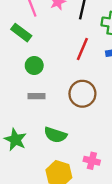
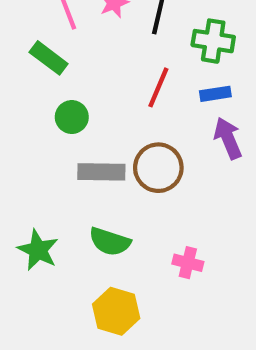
gray rectangle: (37, 96) -> (101, 172), moved, size x1.5
pink cross: (92, 161) -> (188, 263), moved

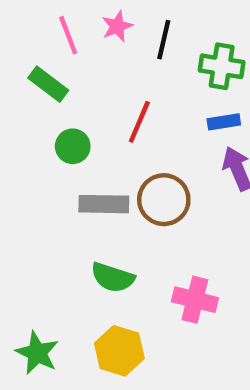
red line: (158, 87) -> (139, 122), moved
green star: (38, 250) -> (37, 353), moved
pink cross: (188, 263) -> (195, 300), size x1.4

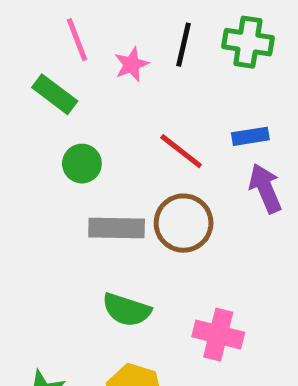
pink star: (117, 26) -> (131, 64), moved
green cross: (222, 66) -> (248, 42), moved
red line: (139, 122) -> (181, 151), moved, turned -75

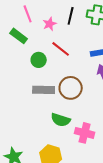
red line: (181, 151) -> (61, 49), moved
green circle: (82, 164) -> (39, 60), moved
green semicircle: (127, 310) -> (61, 120), moved

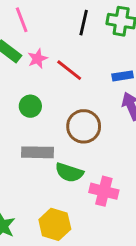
pink star: (50, 24) -> (38, 59), moved
green circle: (39, 60) -> (30, 106), moved
gray rectangle: (44, 90) -> (38, 152), moved

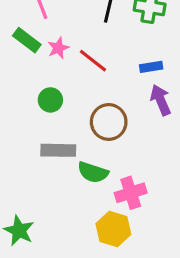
pink cross: (104, 191) -> (131, 193), turned -32
yellow hexagon: (55, 224) -> (113, 229), moved

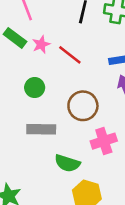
green semicircle: (93, 172) -> (67, 163), moved
pink cross: (131, 193) -> (104, 141), moved

